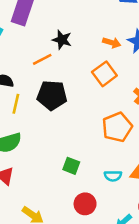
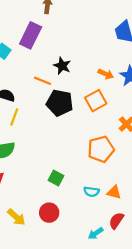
orange line: (42, 59) -> (42, 81), turned 42
black pentagon: (52, 95) -> (60, 103), moved
red circle: (85, 204) -> (49, 213), moved

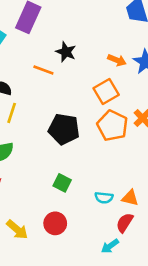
black pentagon: (60, 103) -> (64, 129), moved
orange pentagon: (101, 149) -> (112, 126), moved, turned -30
red semicircle: (116, 221) -> (125, 223), moved

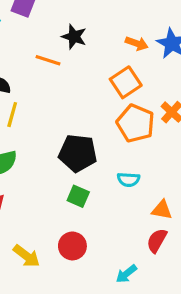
black pentagon: (64, 129) -> (78, 153), moved
cyan semicircle: (104, 198) -> (128, 180), moved
cyan arrow: (110, 246) -> (126, 274), moved

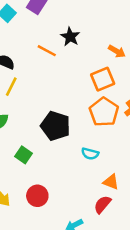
green square: (78, 196) -> (23, 155), moved

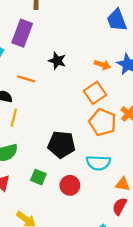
orange line: (47, 51) -> (26, 79), moved
cyan semicircle: (90, 154) -> (98, 163), size x1.5
red circle: (37, 196) -> (70, 185), moved

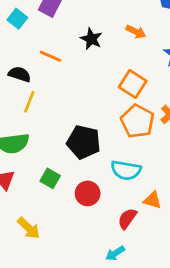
orange arrow: (102, 65) -> (136, 32), moved
orange square: (95, 93) -> (133, 84), turned -30
red semicircle: (120, 206) -> (127, 219), moved

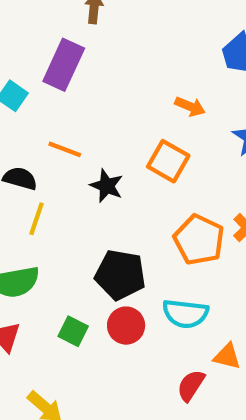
black star: (91, 39) -> (107, 186), moved
orange square: (133, 84) -> (168, 161), moved
red circle: (88, 193) -> (126, 326), moved

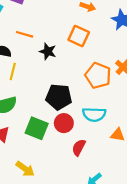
green square: (73, 331) -> (37, 128), size x1.5
red semicircle: (191, 385) -> (79, 147), moved

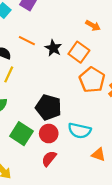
black star: (48, 51) -> (53, 48), moved
orange pentagon: (98, 75) -> (92, 80), moved
red semicircle: (79, 147) -> (49, 159), moved

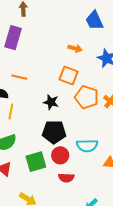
black star: (53, 48) -> (51, 102), moved
green square: (21, 134) -> (36, 162), turned -35
red semicircle: (49, 159) -> (66, 178), turned -112

